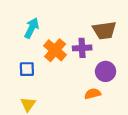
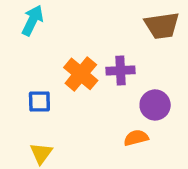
cyan arrow: (32, 28) -> (33, 20), moved
brown trapezoid: (104, 30) -> (162, 26), moved

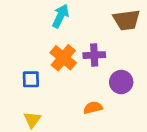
cyan arrow: (33, 20) -> (61, 16), moved
orange semicircle: (136, 138) -> (93, 108), moved

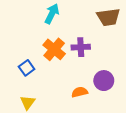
blue square: (31, 79) -> (27, 68), turned -35
purple circle: (121, 82) -> (104, 81), moved

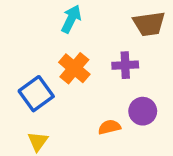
purple cross: (81, 47) -> (125, 65), moved
blue square: (27, 68) -> (36, 94), size x1.5

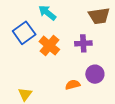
cyan arrow: (71, 19) -> (47, 13), turned -78
blue square: (36, 94) -> (24, 33), moved

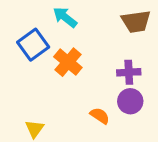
purple cross: (83, 43) -> (129, 72), moved
orange semicircle: (73, 85) -> (100, 116), turned 48

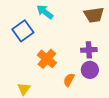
orange cross: (68, 62) -> (47, 59), moved
orange semicircle: (100, 116) -> (69, 80), turned -96

